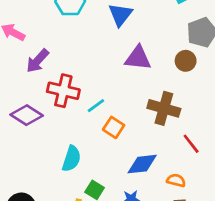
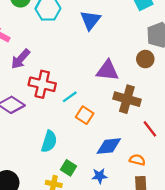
purple triangle: (138, 58) -> (108, 70), moved

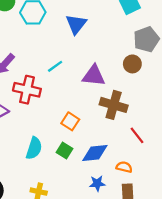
cyan line: (70, 97) -> (55, 66), moved
green square: (69, 168) -> (64, 151), moved
blue star: (99, 176) -> (97, 183), moved

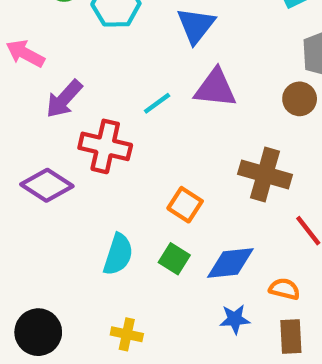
purple triangle: (94, 76) -> (215, 88), moved

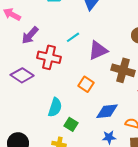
purple triangle: (215, 88) -> (98, 50), moved, turned -30
green square: (174, 259) -> (71, 124), moved

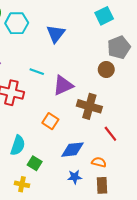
cyan line: (73, 37) -> (37, 72), turned 56

